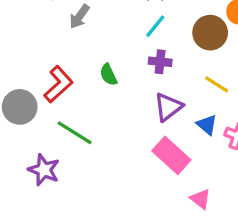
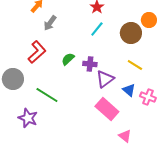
purple cross: (160, 62) -> (90, 64), moved
green semicircle: (108, 75) -> (68, 59), turned 72
red L-shape: (58, 84) -> (37, 52), moved

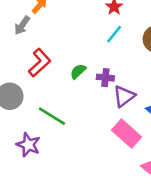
gray arrow: (50, 23) -> (22, 25), moved

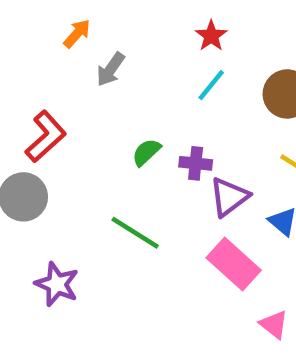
gray arrow: (22, 25) -> (111, 69), moved
red L-shape: (40, 63) -> (46, 136), moved
green line: (52, 116) -> (135, 233), moved

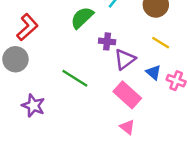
green semicircle: (146, 152) -> (82, 18), moved, size x1.5
pink triangle: (274, 324) -> (127, 127), moved

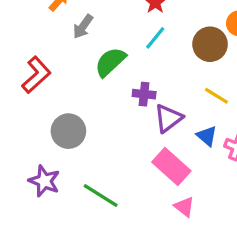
gray circle: (15, 59) -> (68, 131), moved
green line: (75, 78) -> (101, 195), moved
pink triangle: (127, 127) -> (184, 207), moved

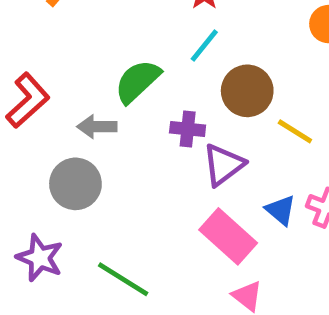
gray arrow: (83, 27) -> (97, 127), moved, turned 55
brown circle: (210, 44) -> (247, 91), moved
blue triangle: (207, 136) -> (281, 210), moved

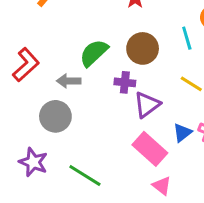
cyan line: (204, 46) -> (187, 38), moved, turned -55
brown circle: (247, 91) -> (143, 48), moved
blue triangle: (281, 210) -> (182, 133), turned 42

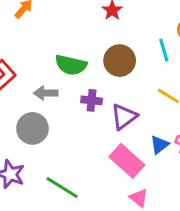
green semicircle: (94, 53) -> (71, 65), turned -124
purple cross: (125, 82) -> (92, 100), moved

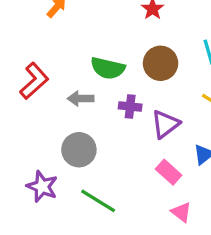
gray circle: (32, 128) -> (79, 150), moved
pink rectangle: (127, 161) -> (169, 172), size x0.7

